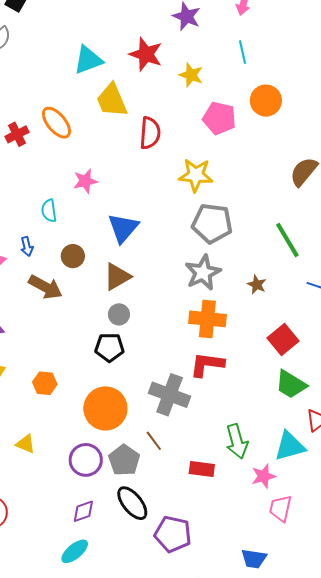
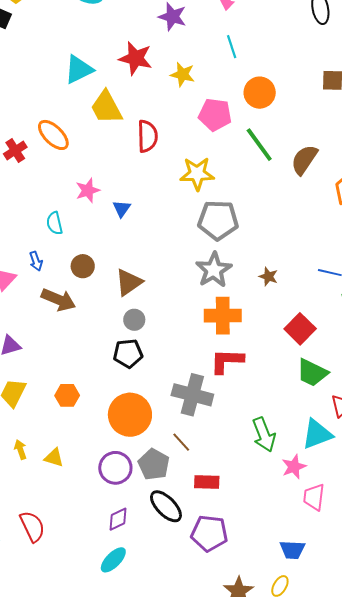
blue triangle: (123, 228) -> (122, 209), moved, size x0.6
green line: (287, 240) -> (259, 145), moved
red rectangle: (202, 469) -> (207, 482), moved

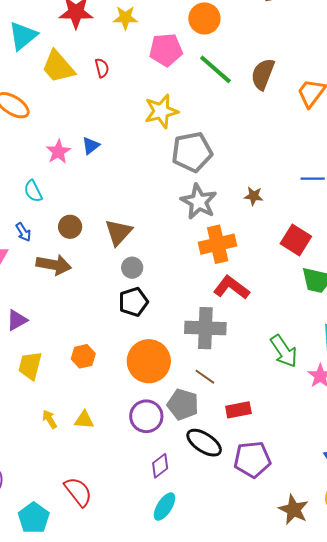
red semicircle: (147, 136) -> (102, 68), moved, size x0.6
blue triangle: (122, 209) -> (91, 146), moved, turned 30
red L-shape: (227, 361) -> (231, 288), turned 48

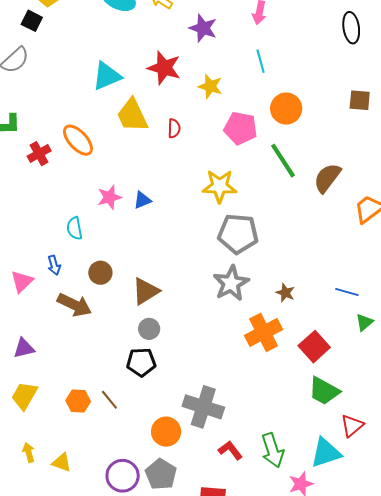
orange cross: (218, 244) -> (263, 332), moved, turned -30
red L-shape: (231, 288) -> (230, 450), moved, size x0.7
orange circle: (149, 361) -> (166, 432), moved, size x0.7
brown line: (205, 377) -> (109, 400), moved

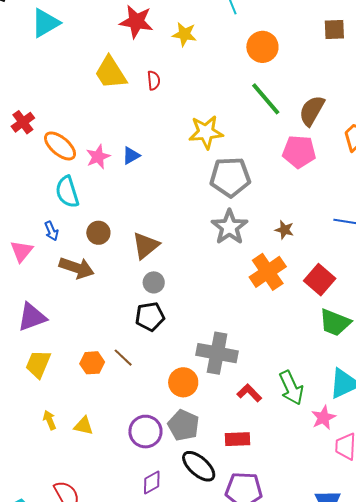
cyan triangle: (107, 76) -> (45, 23), moved
pink pentagon: (241, 128) -> (299, 152), moved
orange ellipse: (78, 140) -> (60, 146), moved
cyan semicircle: (74, 228) -> (67, 192), size x1.4
purple triangle: (24, 348) -> (32, 317), size x1.4

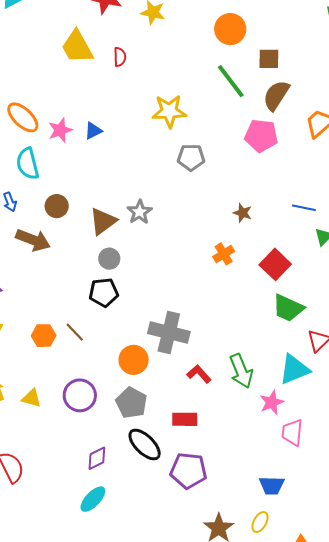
brown square: (334, 30) -> (269, 59), moved
gray pentagon: (230, 177) -> (191, 157), size x0.7
gray star: (229, 227) -> (139, 212), moved, size x0.7
orange cross: (268, 272) -> (224, 254), size x0.6
purple circle: (145, 432) -> (80, 395), moved

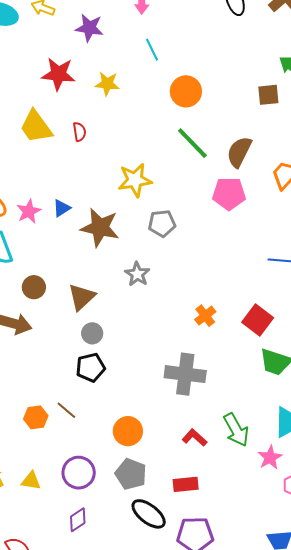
brown square: (269, 59) -> (268, 95), moved
gray star: (139, 212) -> (137, 274), moved
brown star: (243, 213) -> (100, 228), moved, size x2.0
gray cross: (169, 333) -> (185, 374), moved
purple diamond: (97, 458) -> (78, 520), moved

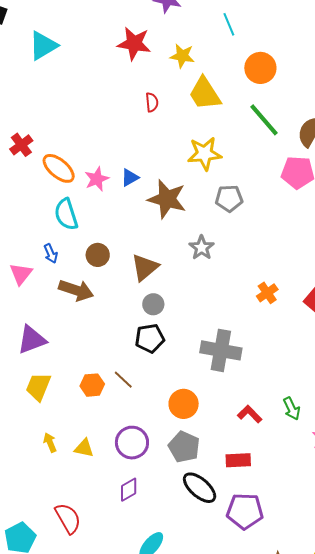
yellow trapezoid: (36, 127) -> (205, 94), moved
gray cross: (185, 374) -> (221, 350), moved
green arrow: (236, 430) -> (292, 409), size x0.7

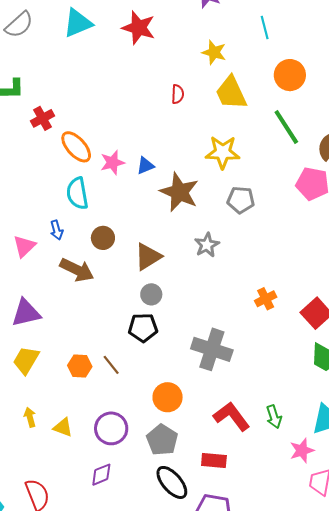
red star: (134, 43) -> (139, 28), moved
red L-shape: (250, 414) -> (232, 416), size x1.5

